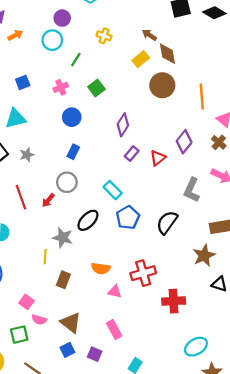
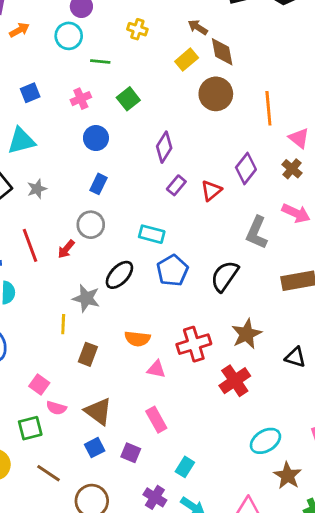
green line: (76, 60) -> (100, 61), turned 64
cyan rectangle: (113, 190) -> (152, 234), turned -30
brown star: (204, 255) -> (247, 334), moved
red cross: (174, 301) -> (235, 381), turned -30

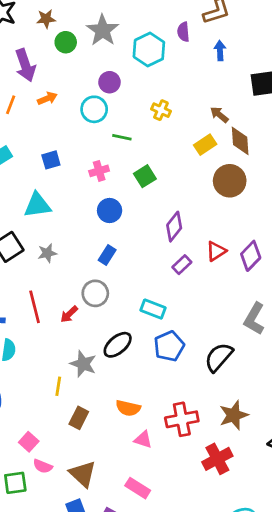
red triangle: (211, 191) -> (216, 251), moved
pink rectangle: (156, 420) -> (138, 488), turned -35

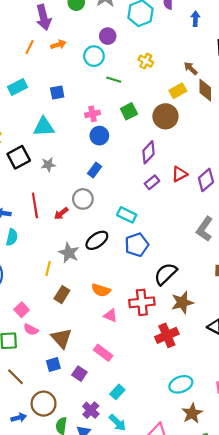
pink cross: (99, 171) -> (93, 114), moved
brown circle: (230, 181) -> (165, 116), moved
black semicircle: (219, 357) -> (166, 274), moved

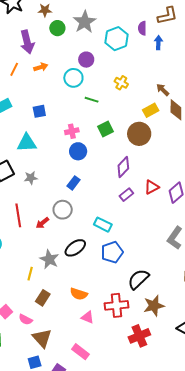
blue arrow: (195, 19) -> (158, 43), moved
pink semicircle: (31, 330) -> (26, 320), moved

